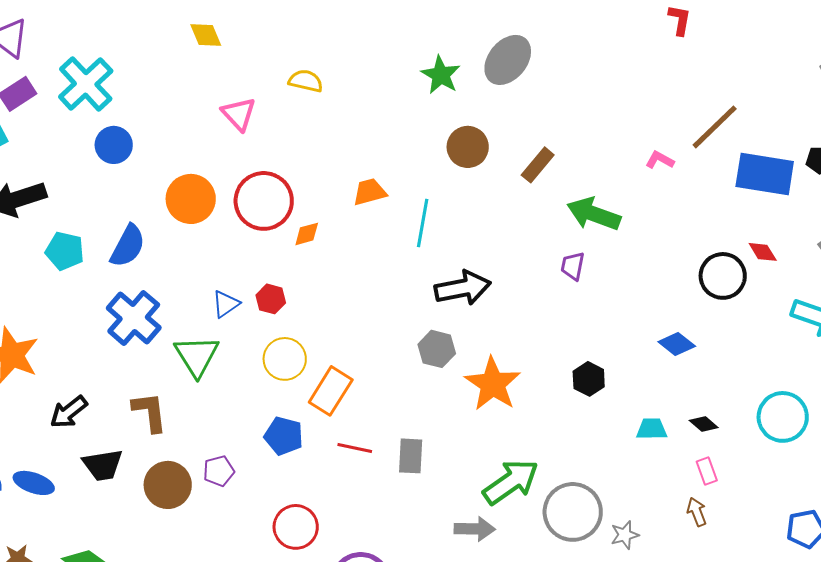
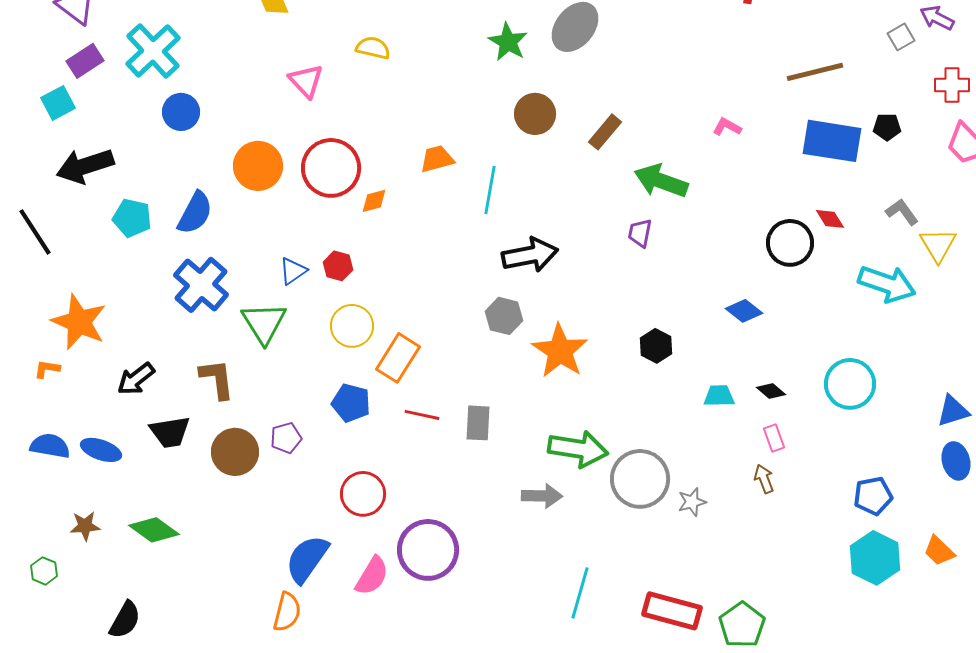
brown line: (715, 127) -> (815, 72), moved, turned 30
green arrow: (511, 482) -> (578, 449), turned 44

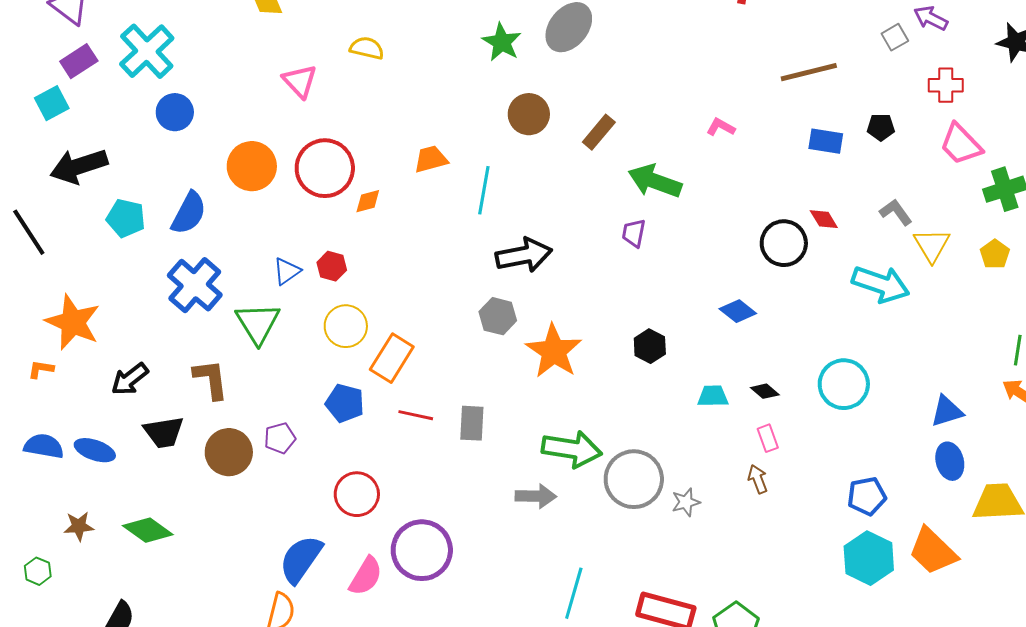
blue rectangle: (832, 141) -> (826, 141), size x0.6
orange trapezoid: (939, 551) -> (933, 551), size x1.6

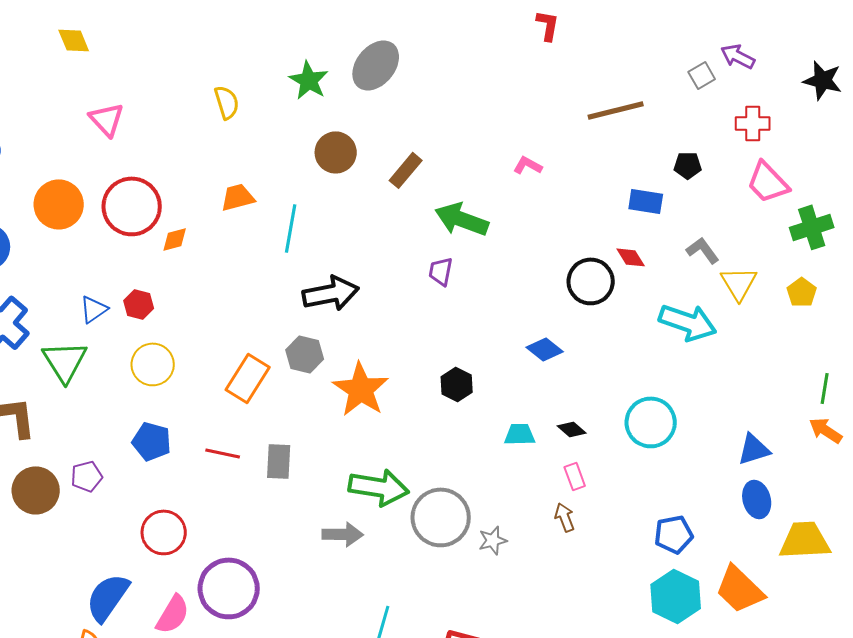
yellow semicircle: (367, 48) -> (227, 102), moved, turned 60
blue rectangle: (826, 141) -> (646, 201), moved
orange rectangle: (392, 358) -> (248, 378), moved

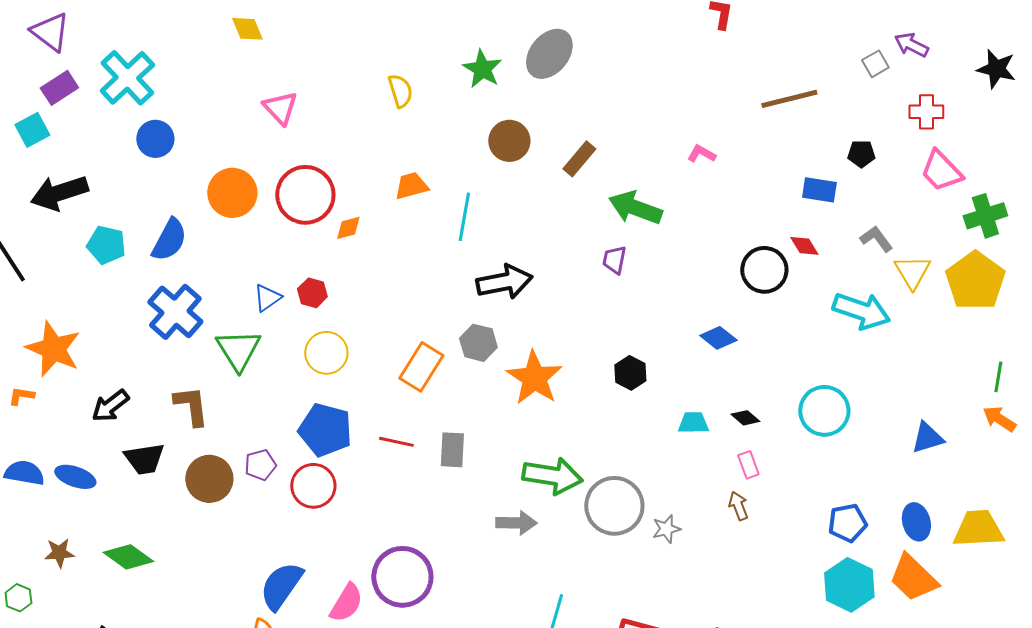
yellow pentagon: (802, 292) -> (975, 281), size x2.0
blue pentagon: (152, 441) -> (325, 430), size x1.4
blue ellipse: (757, 499) -> (916, 522), moved
red circle: (164, 532) -> (313, 486), moved

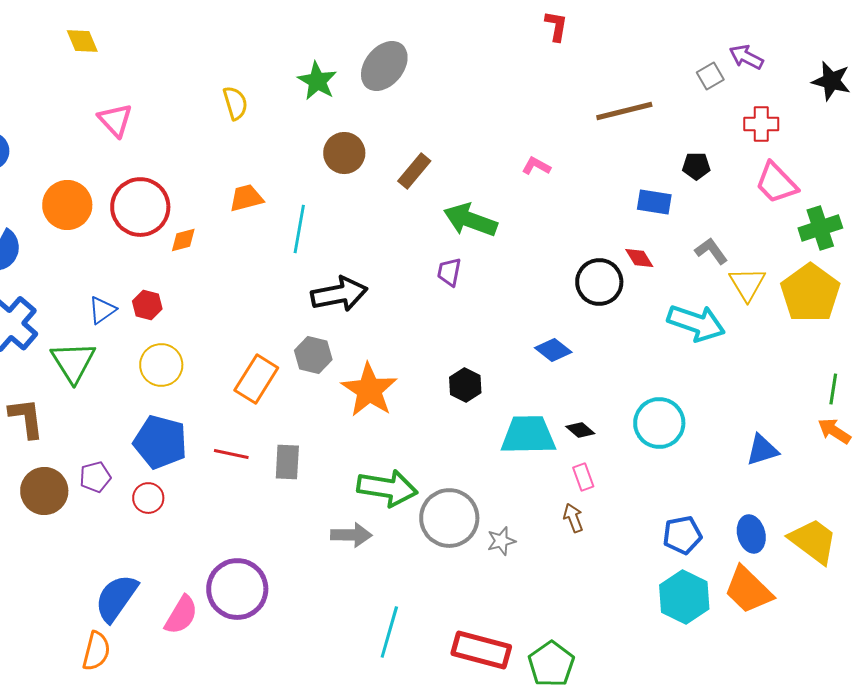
cyan trapezoid: (693, 423) -> (528, 435), size x1.8
red circle: (313, 486) -> (148, 498), size x0.7
yellow trapezoid: (978, 529) -> (813, 541), turned 40

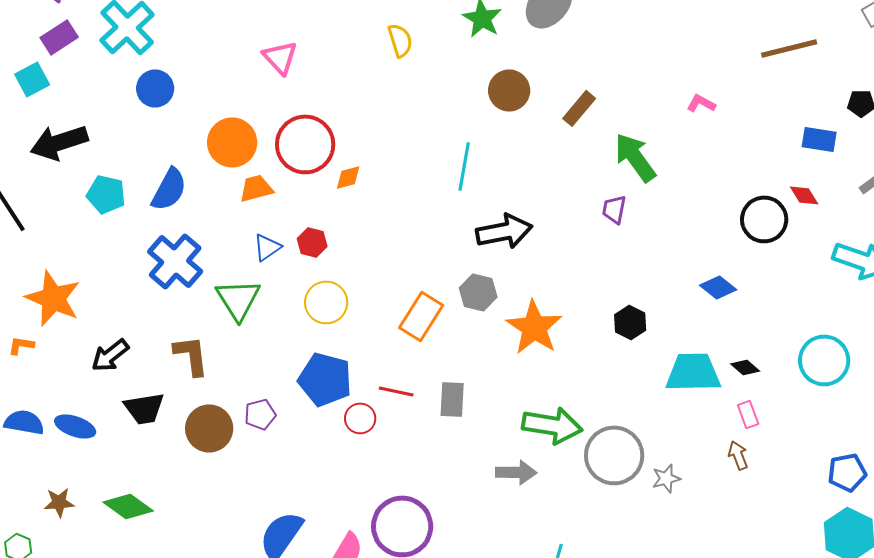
orange trapezoid: (246, 198) -> (256, 188), moved
green arrow: (470, 220) -> (635, 157), turned 34
red circle: (148, 498) -> (360, 418), moved

